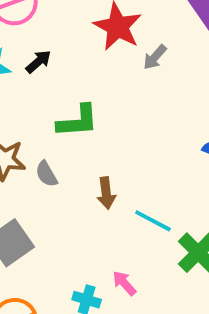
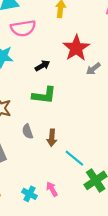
black arrow: (38, 62) -> (42, 66), moved
gray semicircle: (46, 174) -> (28, 131), moved

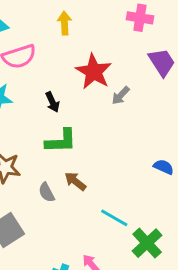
black arrow: (42, 66) -> (52, 102), turned 104
brown arrow: (52, 138) -> (75, 181), moved, turned 133

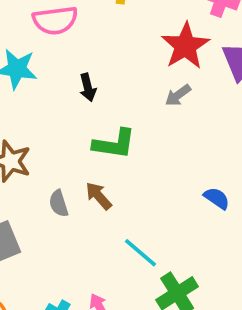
red star: (94, 72) -> (185, 46), moved
green L-shape: (61, 141) -> (114, 144), moved

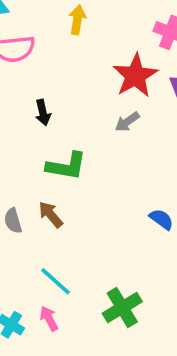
cyan line: (140, 253) -> (55, 281), moved

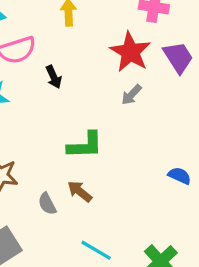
black arrow: (43, 113) -> (54, 77), moved

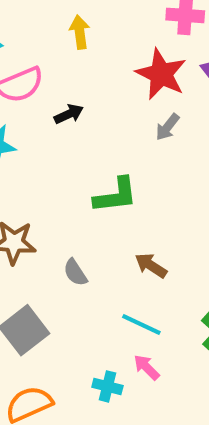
black arrow: (54, 77) -> (69, 114), turned -85
brown arrow: (80, 191) -> (151, 265), moved

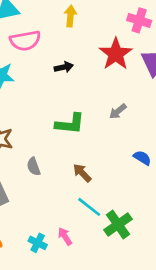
black arrow: (69, 114) -> (64, 67), moved
gray arrow: (167, 127) -> (118, 111), moved
cyan line: (141, 324) -> (89, 207), moved

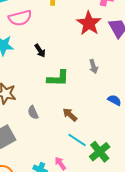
black arrow: (64, 67) -> (40, 51), moved, turned 72
gray arrow: (118, 111) -> (93, 66), turned -64

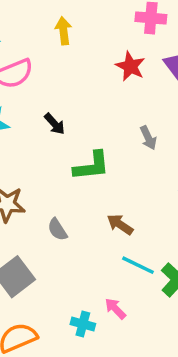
red star: (89, 23) -> (130, 66), size x0.7

